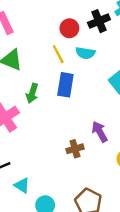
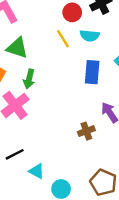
blue rectangle: (65, 85) -> (92, 72), moved
green arrow: (32, 93) -> (29, 79), moved

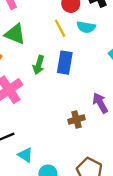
blue rectangle: (92, 72) -> (65, 63), moved
green arrow: (29, 79) -> (39, 65), moved

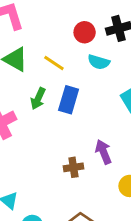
yellow line: (60, 28) -> (54, 63), moved, turned -36

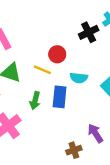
red circle: (85, 32) -> (57, 54), moved
cyan semicircle: (99, 62) -> (79, 78), moved

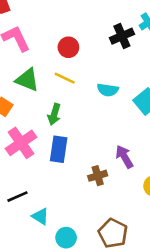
red circle: (57, 54) -> (68, 47), moved
blue rectangle: (60, 97) -> (59, 149), moved

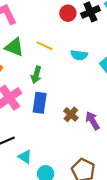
red circle: (68, 47) -> (68, 13), moved
purple arrow: (124, 157) -> (93, 121), moved
brown cross: (98, 176) -> (71, 114), moved, turned -32

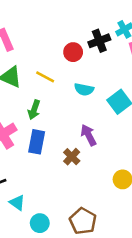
red circle: (68, 13) -> (73, 52), moved
purple arrow: (93, 121) -> (89, 135), moved

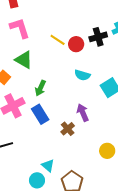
yellow line: (45, 77) -> (58, 40), moved
blue rectangle: (37, 142) -> (40, 114), turned -48
cyan triangle: (17, 203) -> (48, 166), moved

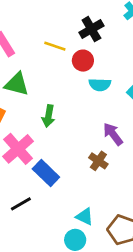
black cross: (98, 37) -> (91, 29), moved
red circle: (76, 44) -> (83, 61), moved
blue rectangle: (40, 114) -> (46, 173), moved

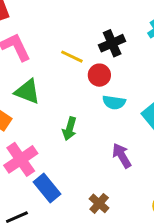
green arrow: (48, 116) -> (70, 129), moved
brown cross: (98, 161) -> (99, 203), moved

